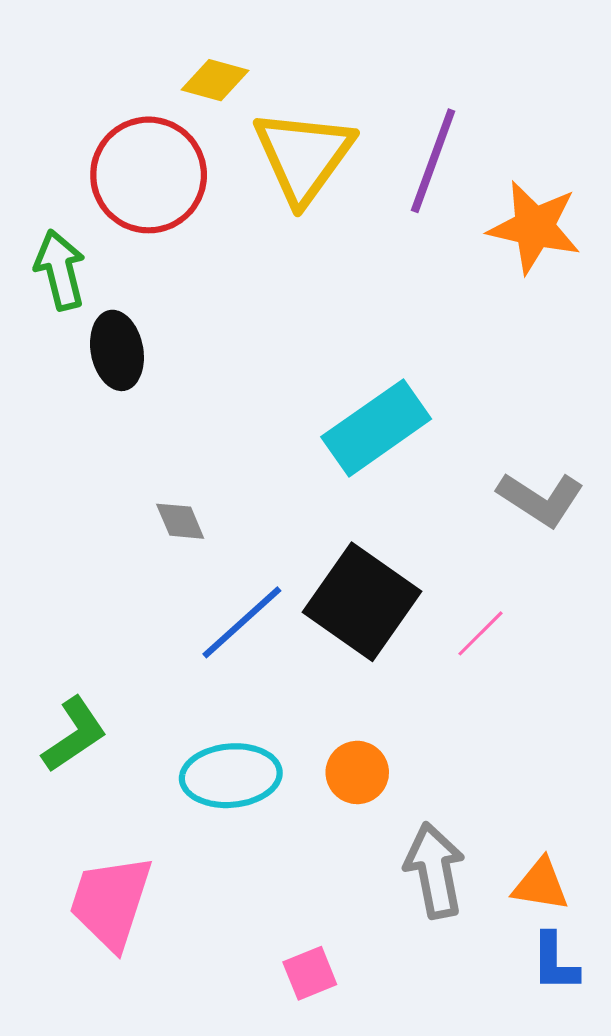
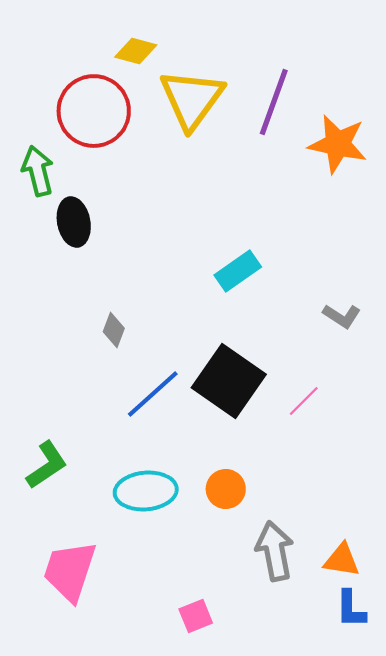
cyan rectangle: (376, 428) -> (238, 271), size x0.7
gray L-shape: (541, 499) -> (342, 316), size x0.7
gray diamond: (180, 521) -> (114, 330), turned 44

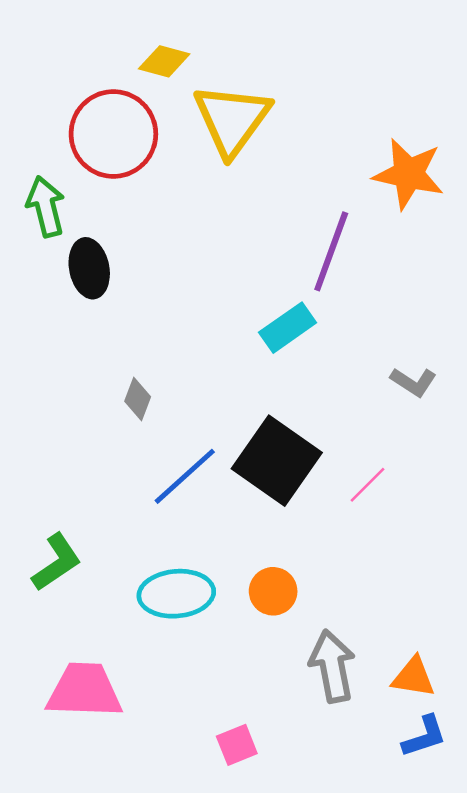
purple line: (274, 102) -> (331, 251), moved
pink trapezoid: (70, 571) -> (84, 690), turned 74
blue L-shape: (351, 609) -> (424, 736), turned -108

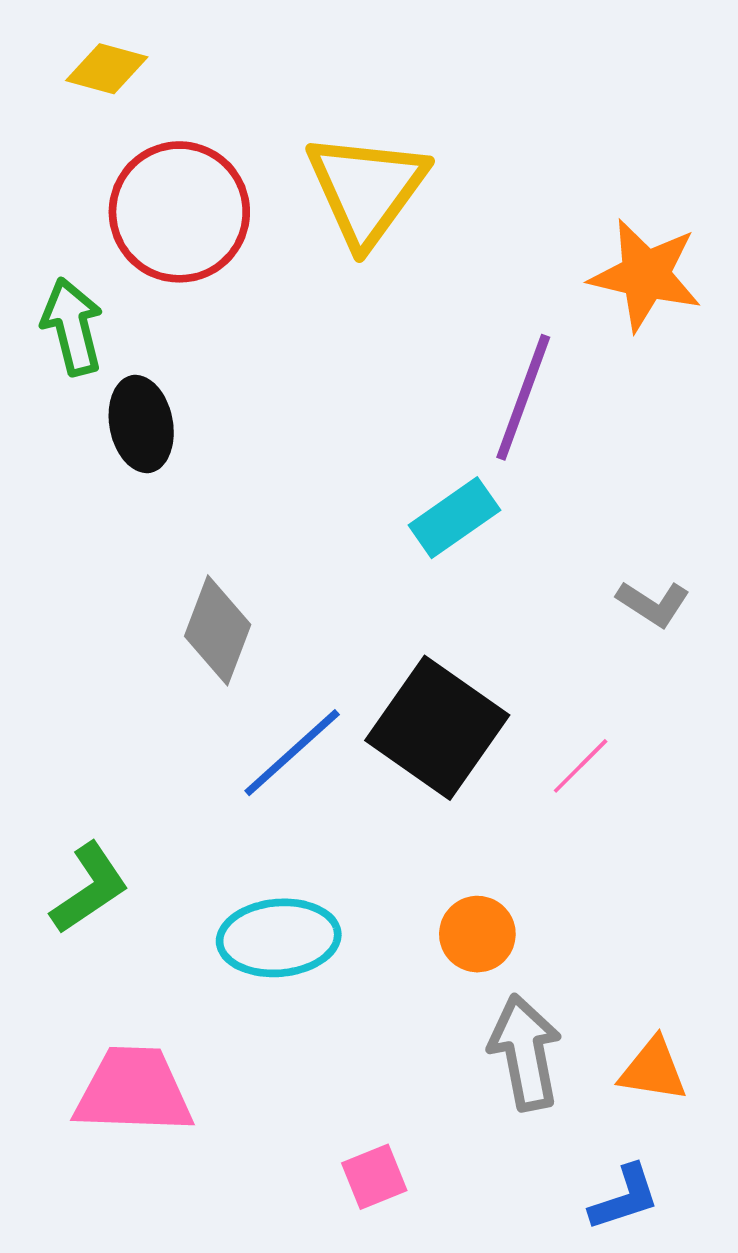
yellow diamond: (164, 61) -> (107, 69), moved
gray diamond: (138, 399) -> (218, 630), size x1.6
orange circle: (273, 591) -> (477, 934), moved
blue L-shape: (424, 736) -> (624, 1198), moved

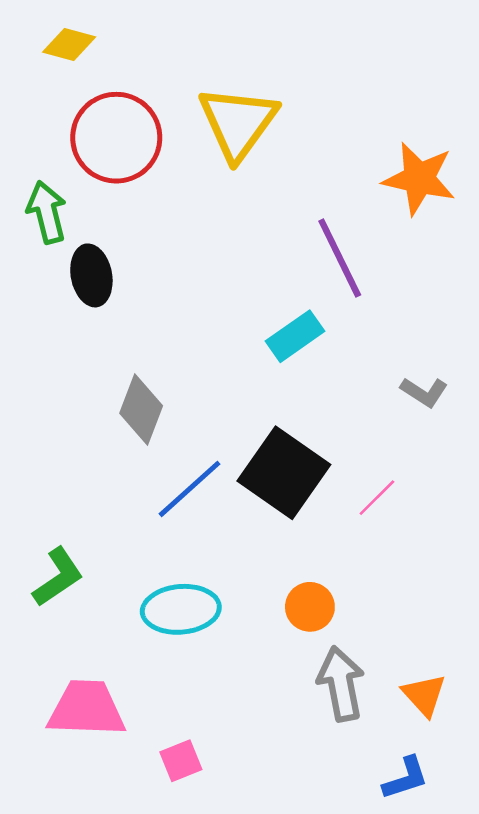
purple line: (523, 397) -> (340, 258), turned -46
orange triangle: (653, 1070) -> (424, 695), turned 39
pink square: (374, 1177) -> (181, 761), moved

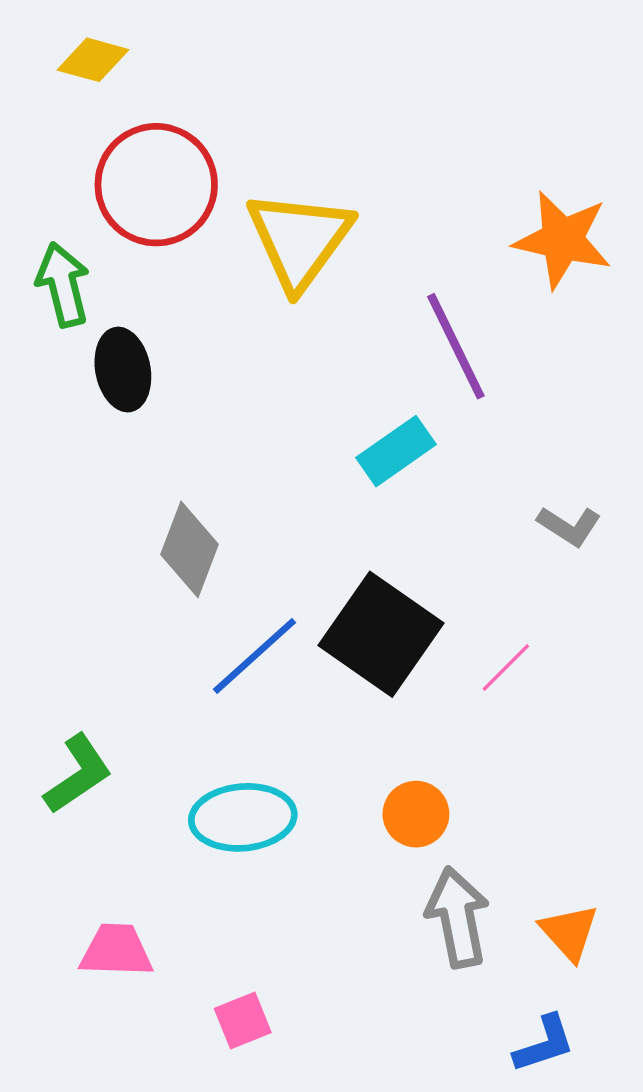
yellow triangle: (238, 123) -> (299, 240), moved
pink trapezoid: (86, 709) -> (116, 951), size x0.7

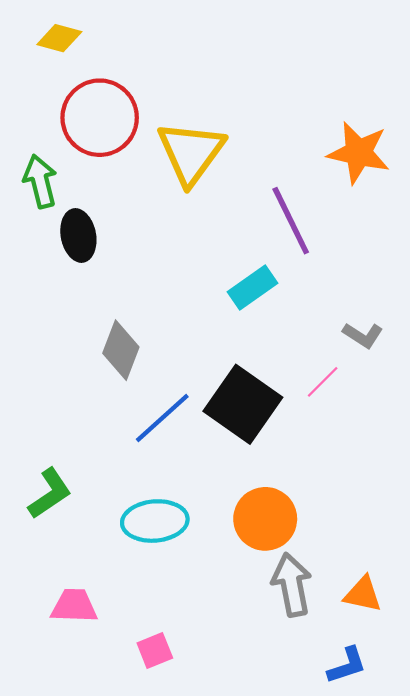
pink line: (506, 668) -> (323, 382), moved
orange circle: (416, 814) -> (265, 519), size x1.5
orange triangle: (569, 932) -> (363, 594), turned -36

